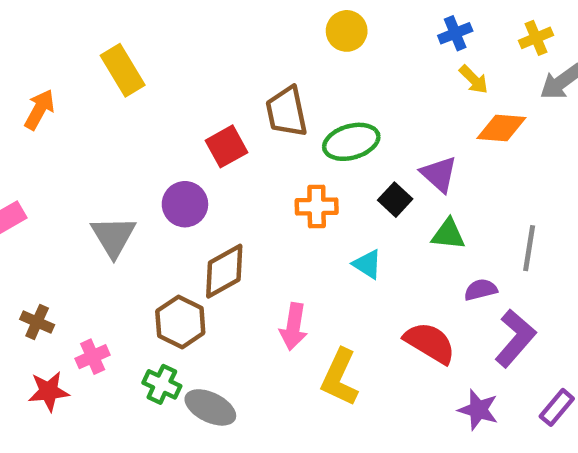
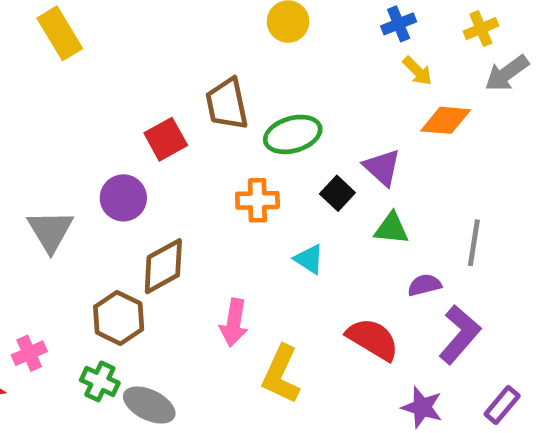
yellow rectangle: (123, 70) -> (60, 33), moved

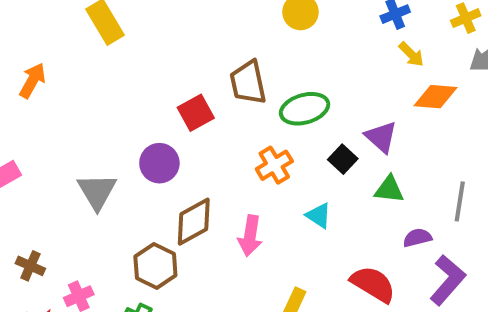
orange cross: (257, 200) -> (274, 165), turned -30
pink arrow: (234, 323) -> (250, 236), moved

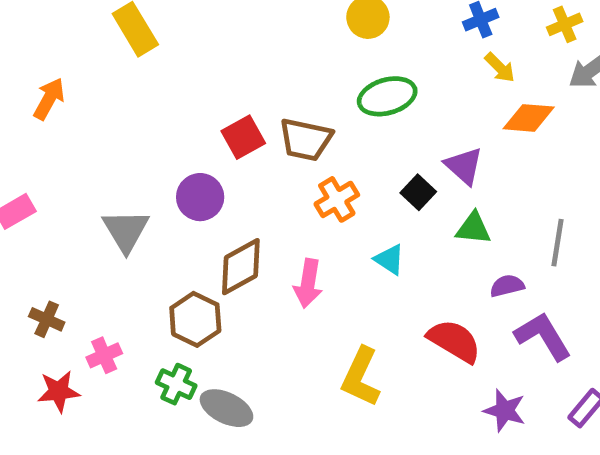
brown trapezoid: (248, 83) -> (306, 140), moved, turned -66
green ellipse: (305, 109) -> (387, 96), moved
purple L-shape: (448, 280) -> (543, 336), turned -72

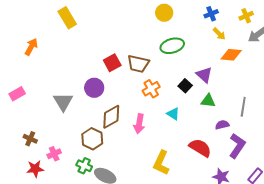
purple L-shape: (543, 336) -> (237, 146), turned 65

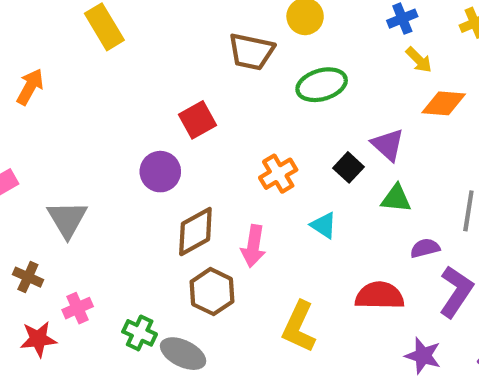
brown trapezoid: (138, 64) -> (251, 52), moved
gray triangle: (63, 102) -> (67, 219), moved
brown hexagon: (92, 139) -> (212, 292), moved
red semicircle: (200, 148) -> (380, 296), turned -30

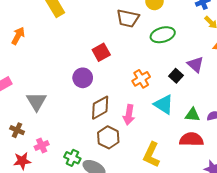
green triangle: (396, 198) -> (192, 115), moved
cyan triangle: (324, 225) -> (164, 104), size x1.5

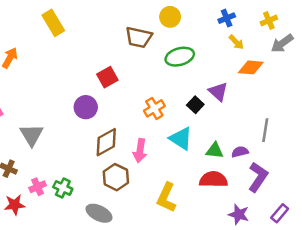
green cross: (72, 158) -> (63, 188), moved

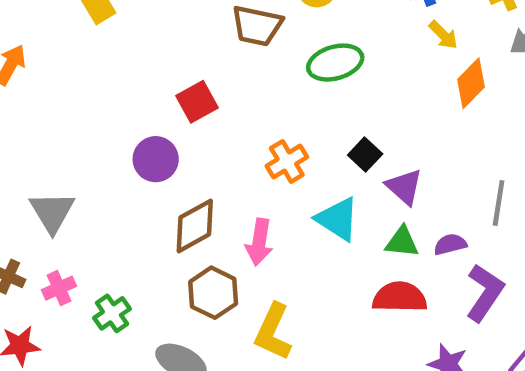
orange diamond: (251, 67) -> (471, 83), turned -50
purple triangle: (218, 92) -> (404, 187), moved
pink cross: (38, 187) -> (59, 288), moved
green cross: (63, 188) -> (112, 313), turned 30
yellow L-shape: (166, 198) -> (273, 332), moved

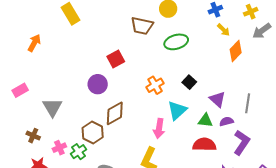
purple triangle: (404, 187) -> (217, 99), moved
cyan triangle: (337, 219) -> (177, 110), turned 45
pink arrow: (259, 242) -> (159, 128), moved
pink cross: (59, 288) -> (59, 148), moved
brown hexagon: (213, 293) -> (93, 133), moved

